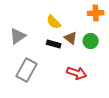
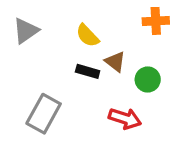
gray triangle: (18, 36) -> (26, 31), moved
green circle: (91, 41) -> (148, 80), moved

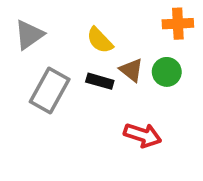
green circle: (148, 80) -> (167, 72), moved
gray rectangle: (44, 114) -> (50, 90), moved

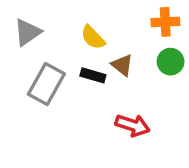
green circle: (167, 72) -> (171, 62), moved

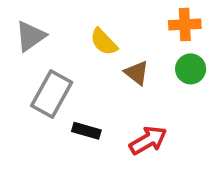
black rectangle: (93, 75) -> (86, 131), moved
red arrow: (133, 125) -> (148, 140), turned -48

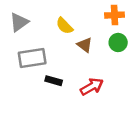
gray rectangle: (52, 94) -> (32, 58), turned 52

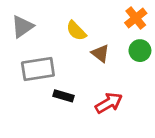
orange cross: (115, 15) -> (136, 18), turned -36

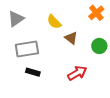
green circle: (140, 51) -> (99, 46), moved
black rectangle: (63, 96) -> (33, 72), moved

